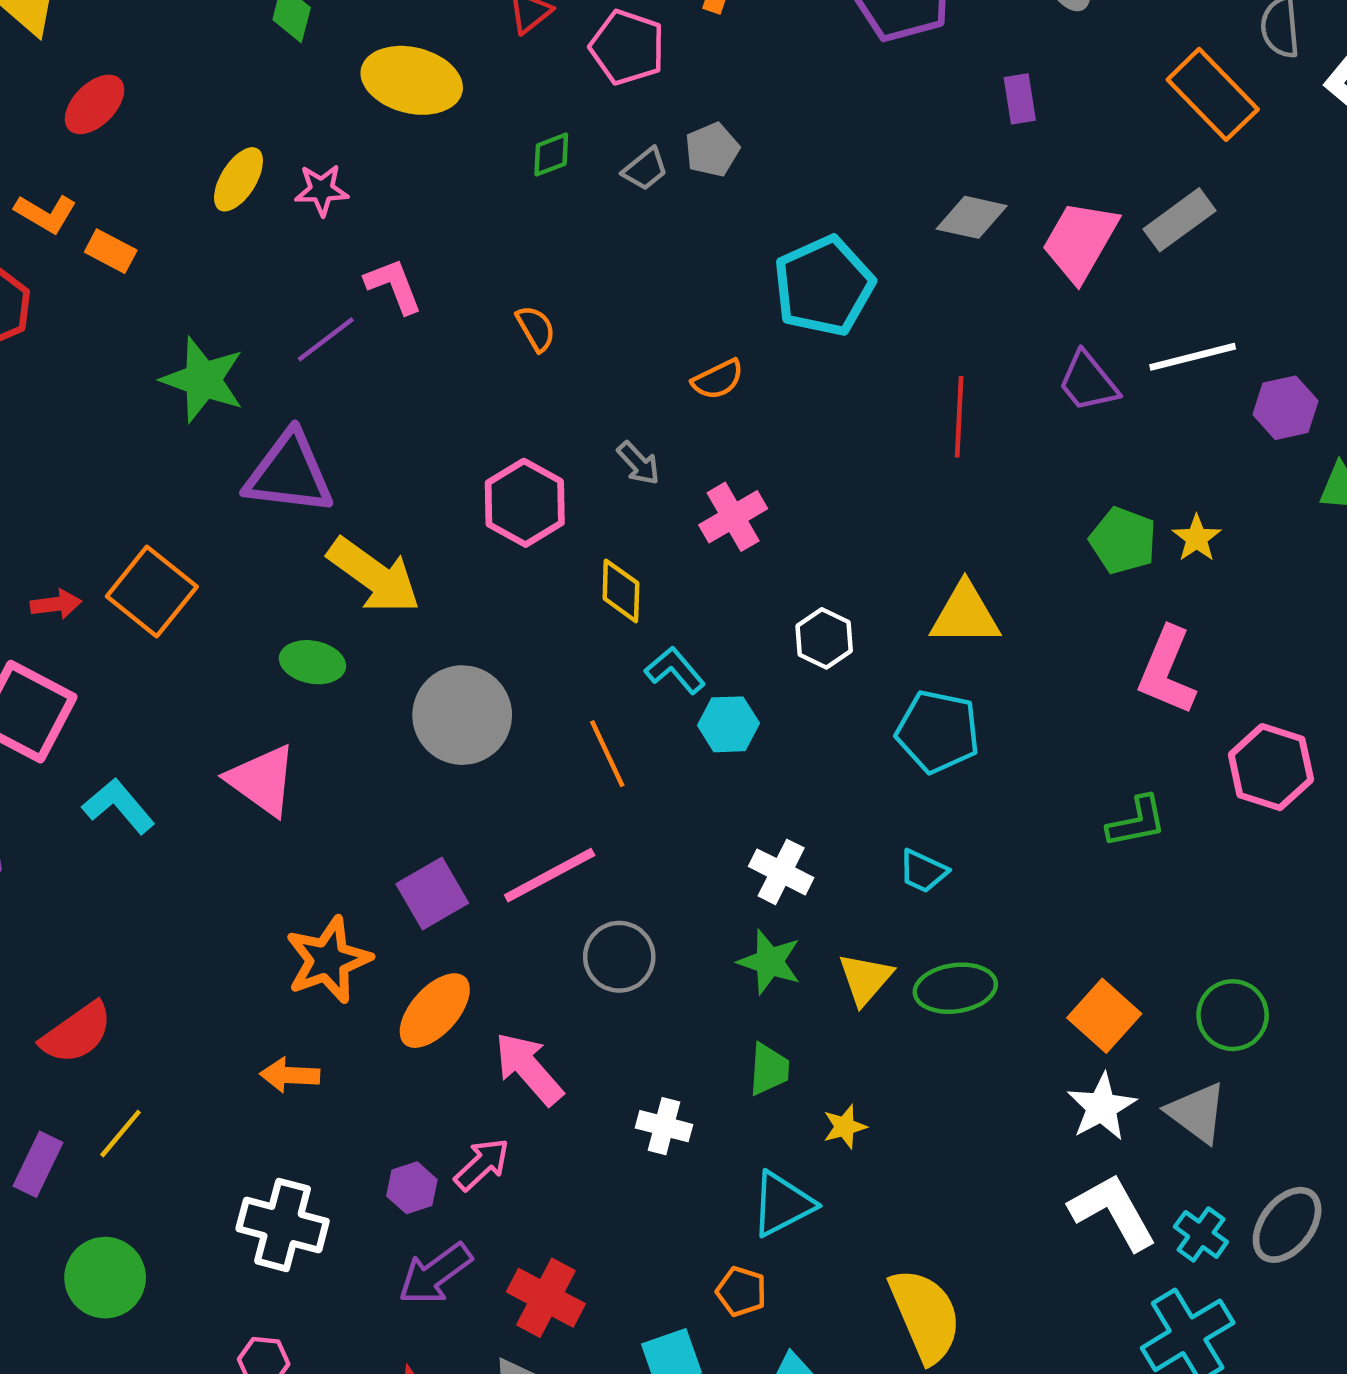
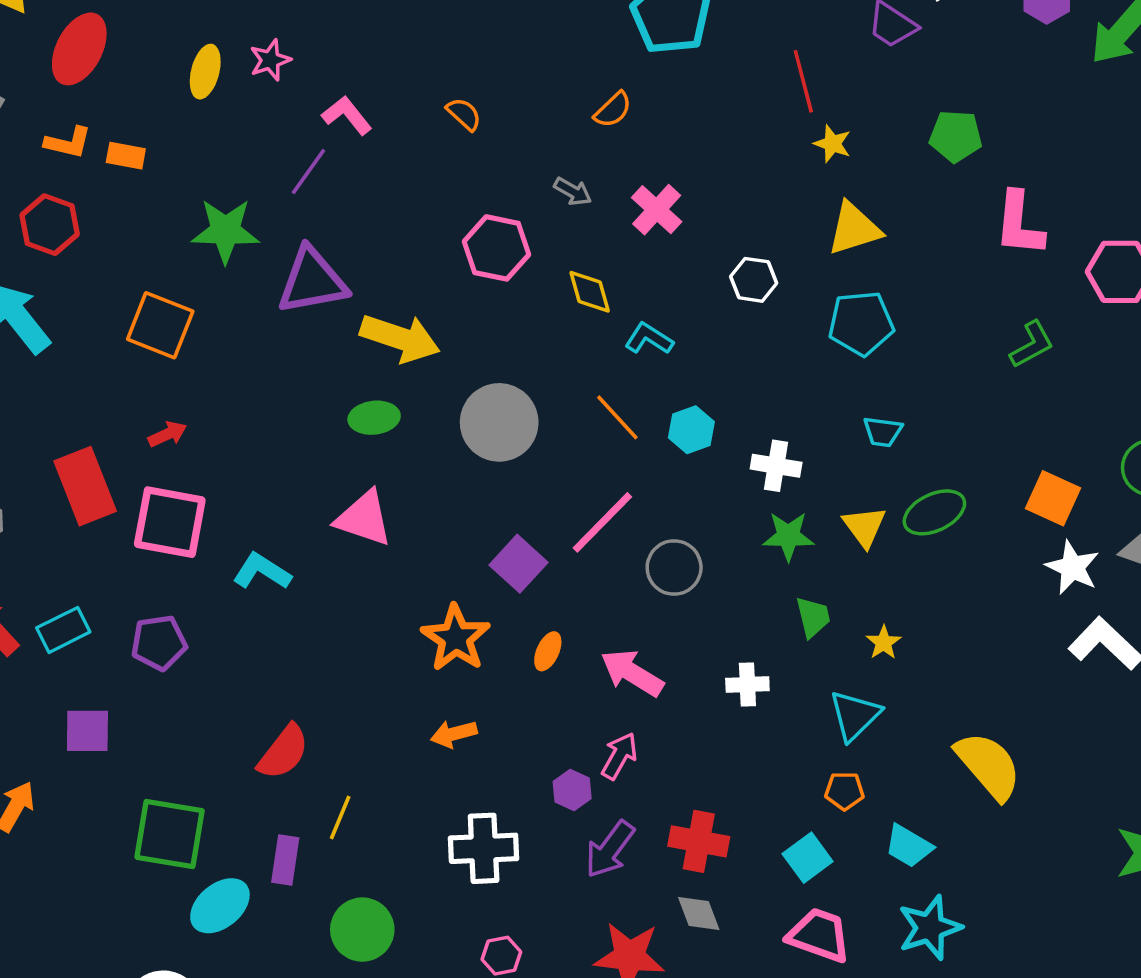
red ellipse: (94, 104) -> (79, 49), size x1.4
yellow star: (1197, 538) -> (832, 144), moved
orange square: (152, 592) -> (160, 325), moved
cyan hexagon: (728, 724) -> (691, 430), moved
orange ellipse: (435, 1011) -> (548, 651), size x0.6

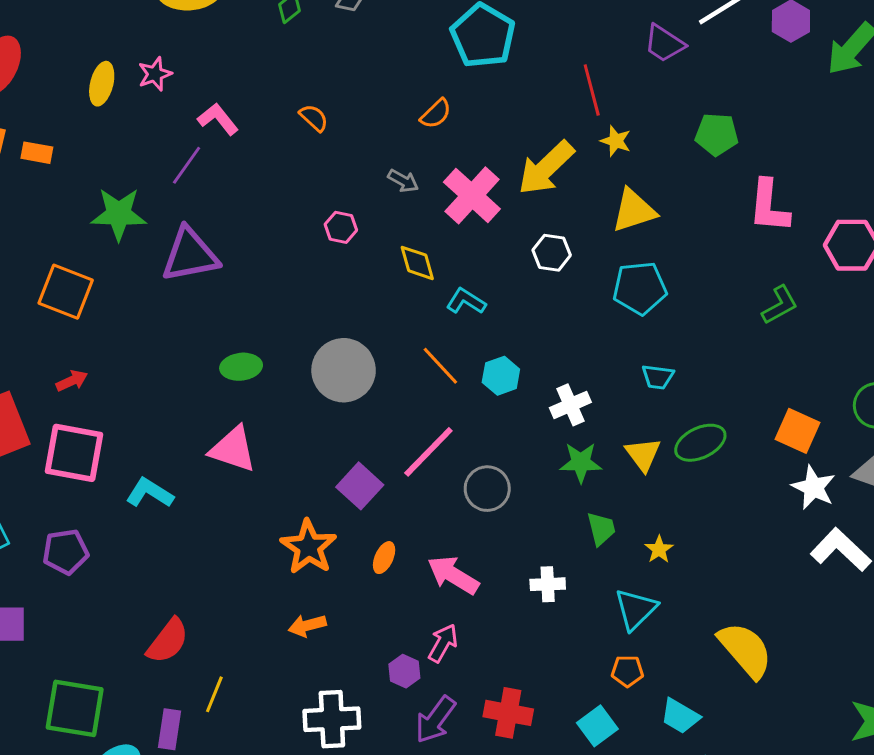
pink cross: (657, 210) -> (472, 195), size x1.4
pink hexagon: (497, 248) -> (341, 227), size x0.6
yellow arrow: (400, 338) -> (546, 168), moved, turned 118
white cross: (776, 466) -> (570, 405), turned -33

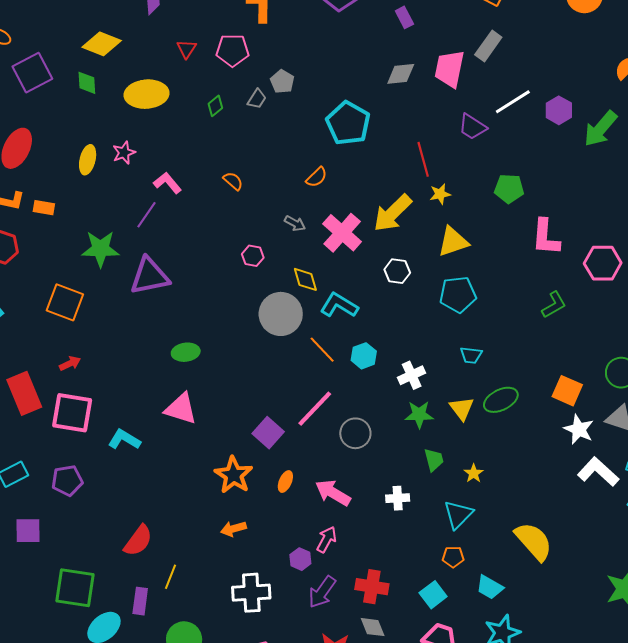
yellow star: (616, 141) -> (440, 194), turned -30
cyan L-shape: (466, 301) -> (339, 305), size x1.4
gray circle: (344, 370) -> (281, 314), moved

